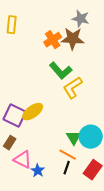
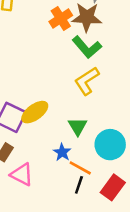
green L-shape: (61, 71) -> (87, 47), moved
green triangle: (74, 138) -> (78, 126), moved
blue star: (38, 171) -> (62, 152), moved

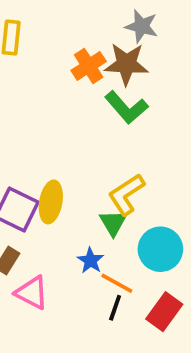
yellow L-shape: (87, 81) -> (126, 194), moved
yellow ellipse: (35, 112) -> (51, 202), turned -44

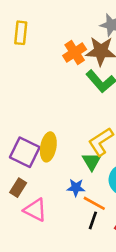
blue star: (90, 261) -> (76, 188), turned -30

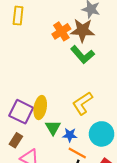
green triangle: (92, 161) -> (53, 128), moved
blue star: (76, 188) -> (70, 135), moved

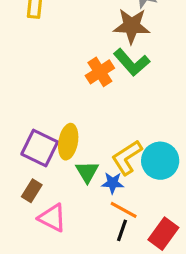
orange cross: (61, 31) -> (100, 72), moved
yellow L-shape: (82, 103) -> (127, 158), moved
cyan circle: (102, 134) -> (160, 161), moved

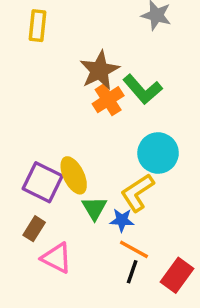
brown star: (132, 26) -> (99, 70), moved, turned -30
yellow ellipse: (68, 142) -> (74, 175), turned -36
cyan circle: (160, 161) -> (158, 153), moved

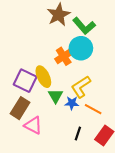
orange cross: (108, 100) -> (64, 56), moved
cyan circle: (158, 153) -> (81, 48), moved
brown rectangle: (34, 229) -> (20, 108), size x1.5
orange line: (134, 249) -> (93, 109), moved

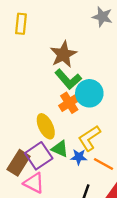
green L-shape: (84, 26) -> (68, 79), moved
purple square: (25, 81) -> (39, 156), moved, turned 30
green triangle: (56, 96) -> (60, 149), turned -35

